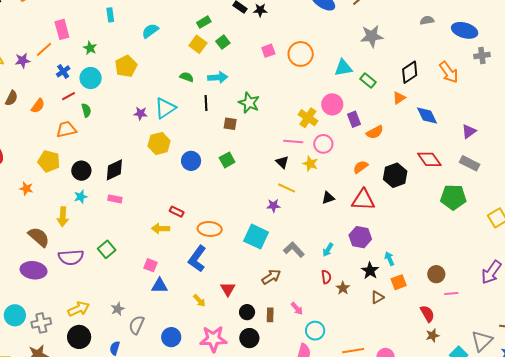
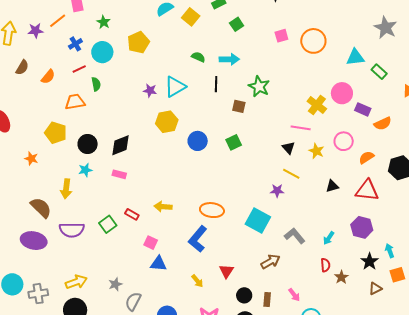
gray star: (372, 36) -> (386, 28), turned 30
yellow square: (198, 44) -> (191, 17), moved
purple rectangle: (354, 119) -> (363, 109), turned -49
pink circle: (323, 144) -> (344, 141), moved
red rectangle: (177, 212) -> (132, 214), moved

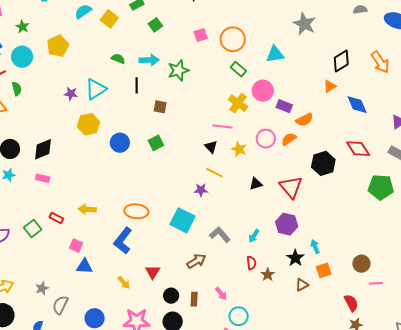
green rectangle: (379, 72) -> (238, 69), moved
green star: (259, 86) -> (178, 70), moved, turned 30
orange semicircle: (366, 157) -> (289, 139), moved
red triangle: (367, 190) -> (291, 187), turned 45

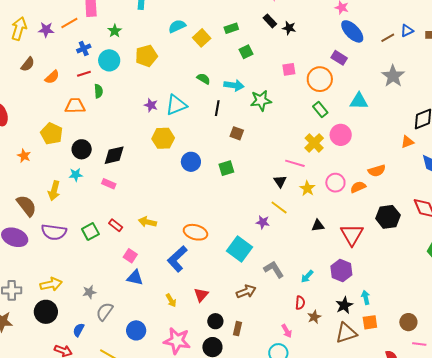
purple rectangle: (284, 106) -> (339, 58), moved
brown triangle: (302, 285) -> (346, 333), size x1.6
pink arrow: (221, 294) -> (287, 331), moved

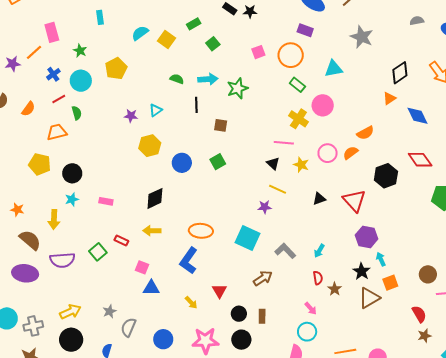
cyan triangle: (176, 105) -> (156, 110), size x0.6
black diamond: (114, 155) -> (155, 198), moved
orange star: (24, 156) -> (17, 210), moved
purple hexagon: (341, 270) -> (367, 237), moved

